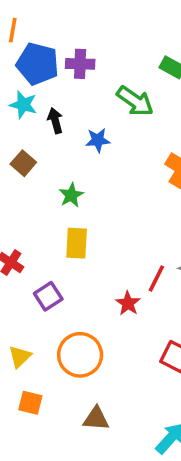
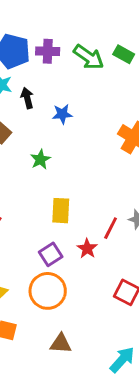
green arrow: (135, 101) -> (89, 57), moved
yellow rectangle: (77, 243) -> (61, 211), moved
purple square: (48, 296) -> (51, 254), moved

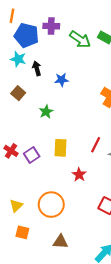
purple cross: (48, 51) -> (51, 26), moved
red line: (111, 228) -> (96, 145), moved
purple square: (51, 254) -> (32, 155), moved

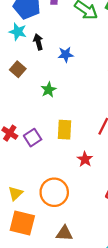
orange square: (22, 232) -> (22, 223), size x1.6

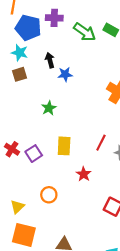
black arrow: (38, 42) -> (50, 60), moved
brown square: (18, 69) -> (20, 74), moved, turned 32
orange circle: (54, 192) -> (49, 195), moved, size x0.6

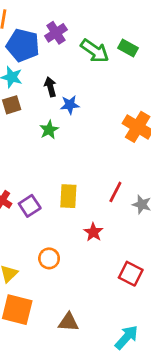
purple cross: (54, 18) -> (56, 33), turned -35
green star: (49, 108) -> (49, 130), moved

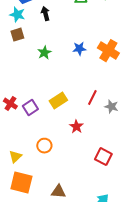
black arrow: (50, 87) -> (45, 14), moved
blue star: (70, 105) -> (79, 49), moved
yellow rectangle: (68, 196) -> (58, 101), turned 54

